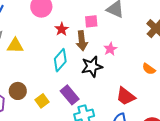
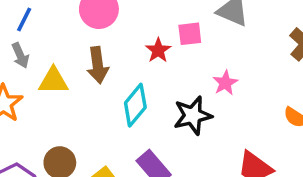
red star: (62, 29) -> (158, 50), moved
brown arrow: (82, 41) -> (98, 65), moved

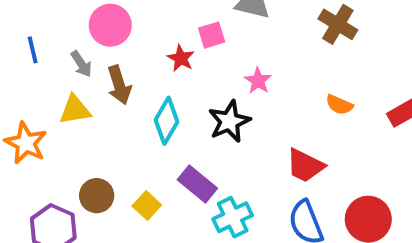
blue line: (24, 19) -> (33, 50), turned -30
gray arrow: (20, 55) -> (81, 64), moved

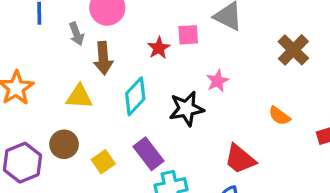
yellow triangle: (75, 110) -> (79, 97), moved

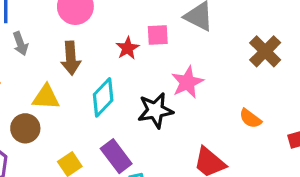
gray arrow: (76, 34) -> (20, 44), moved
pink star: (218, 81) -> (187, 82), size x1.4
brown circle: (64, 144) -> (25, 128), moved

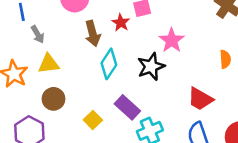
brown arrow: (71, 58) -> (93, 34), moved
yellow triangle: (46, 97) -> (49, 64), moved
orange semicircle: (250, 119) -> (225, 59), turned -120

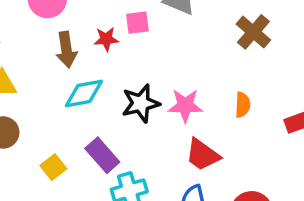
red star: (121, 23) -> (106, 39), turned 30
pink star: (172, 40) -> (185, 106), moved, turned 30
cyan diamond: (109, 64) -> (84, 93), turned 40

